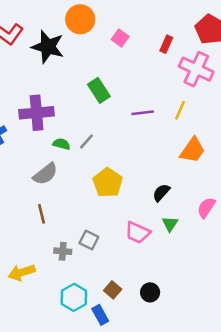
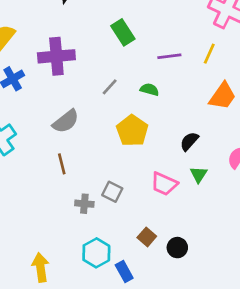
green semicircle: (61, 144) -> (149, 89), moved
yellow arrow: (22, 272) -> (41, 267), moved, turned 100
brown square: (113, 290) -> (147, 237), moved

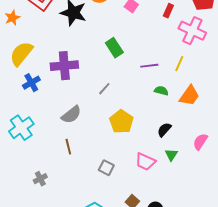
green semicircle: (149, 89) -> (161, 91), moved
gray cross: (84, 204) -> (40, 179), moved, turned -32

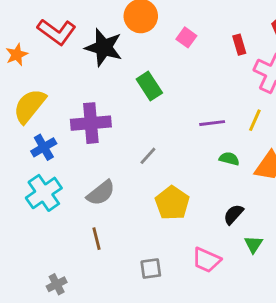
red rectangle: (168, 11) -> (239, 45), turned -40
green rectangle: (114, 48) -> (149, 86), moved
cyan cross: (21, 128) -> (44, 193), moved
green triangle: (171, 155) -> (253, 244), moved
gray square: (106, 168) -> (151, 269), turned -35

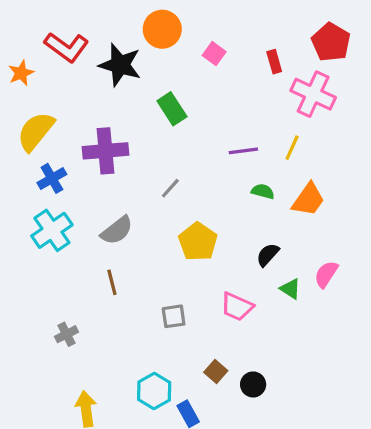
green triangle: (253, 244) -> (290, 289), turned -30

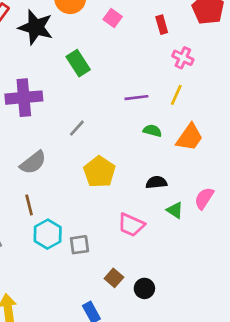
pink cross: (313, 94) -> (183, 58), moved, size x0.6
black semicircle: (268, 255) -> (156, 182), turned 42
gray square: (174, 316) -> (79, 245), moved
cyan hexagon: (154, 391) -> (48, 234), moved

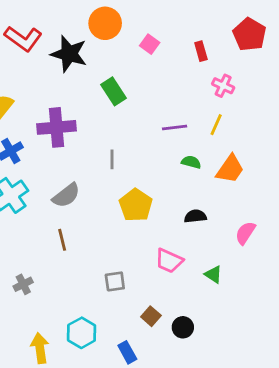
gray line: (77, 128) -> (112, 159), turned -42
green triangle: (175, 210) -> (213, 275), moved
cyan hexagon: (48, 234) -> (82, 333), moved

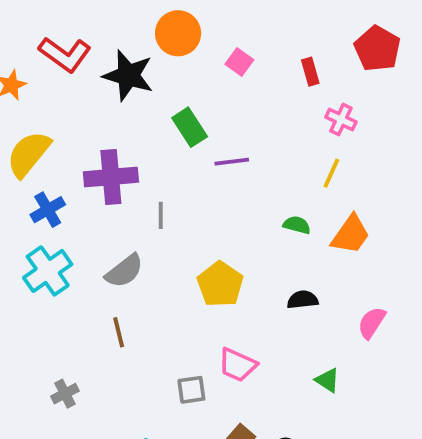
purple line: (175, 127) -> (232, 162), moved
gray line: (112, 159) -> (161, 215), moved
pink trapezoid: (169, 261) -> (237, 365), moved

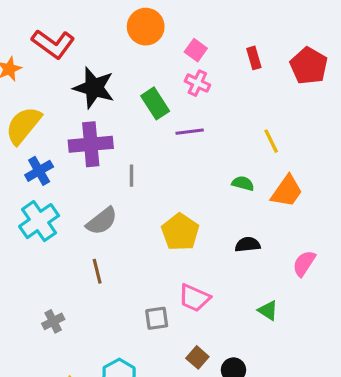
red pentagon: (377, 49) -> (309, 66), moved
black star: (128, 75) -> (94, 88), moved
pink cross: (341, 120) -> (197, 83), moved
yellow line: (331, 173) -> (271, 141), turned -50

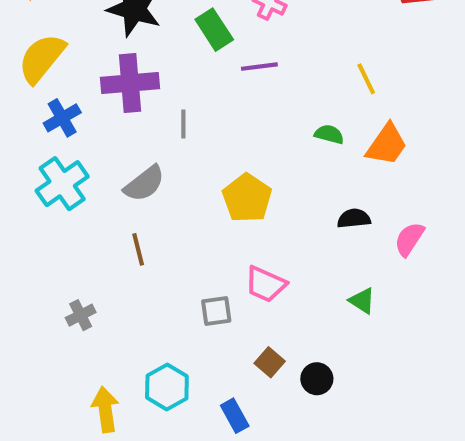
black semicircle: (248, 245) -> (354, 219), moved

